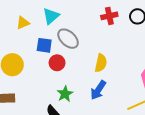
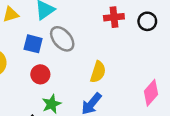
red circle: (57, 63) -> (40, 74), moved

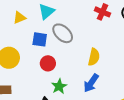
red cross: (114, 17) -> (102, 12), turned 35

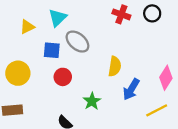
blue arrow: (91, 83) -> (131, 89), moved
green star: (59, 86) -> (92, 101), moved

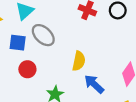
blue arrow: (131, 89) -> (94, 84), turned 100

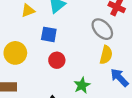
gray ellipse: (43, 35) -> (102, 29), moved

